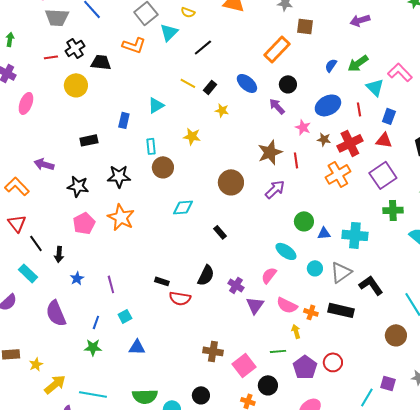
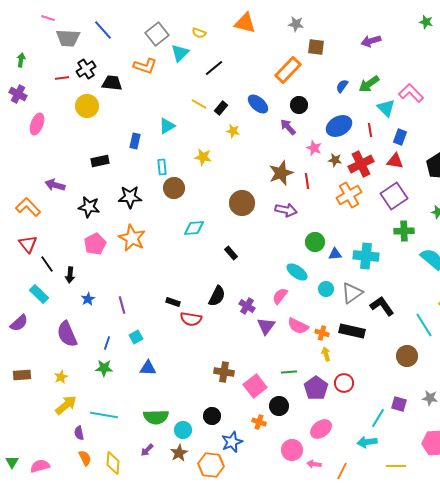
purple arrow: (275, 189) -> (286, 210), turned 55
yellow arrow: (296, 331) -> (326, 354), moved
yellow star: (36, 364) -> (61, 377), moved

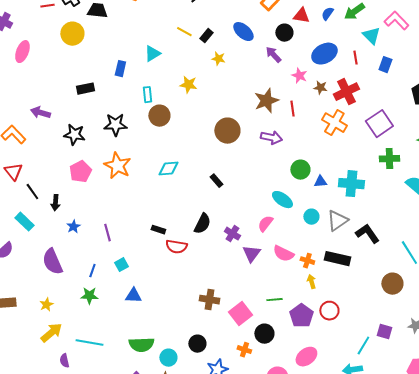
red triangle: (395, 161) -> (301, 16), moved
orange cross: (349, 195) -> (334, 123), turned -30
cyan diamond: (194, 228) -> (168, 169), moved

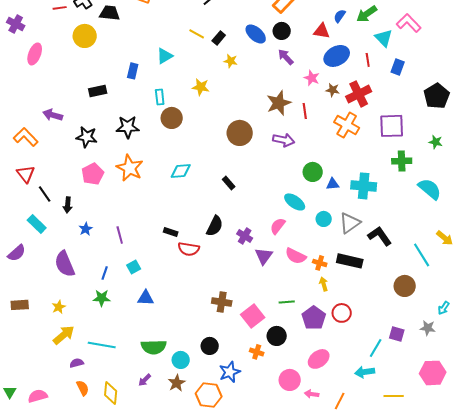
red triangle: (301, 16) -> (322, 31), moved
black circle: (284, 33) -> (282, 31), moved
purple square: (379, 124) -> (392, 126), turned 32
purple semicircle: (64, 361) -> (77, 363), turned 88

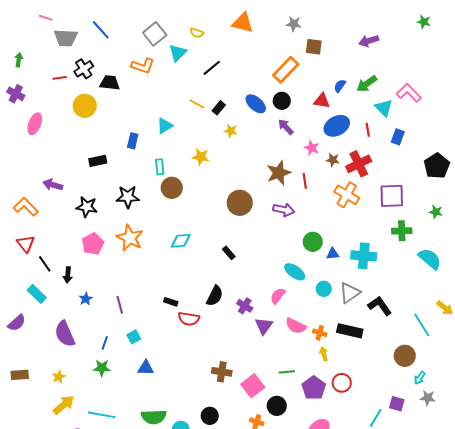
cyan arrow: (444, 308) -> (420, 378), moved

